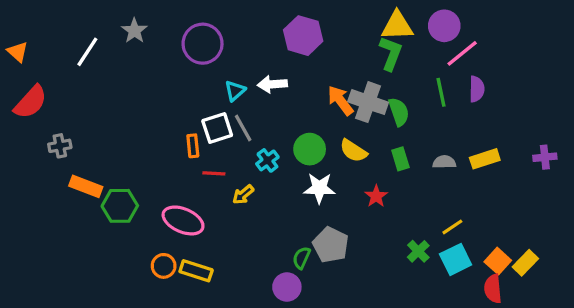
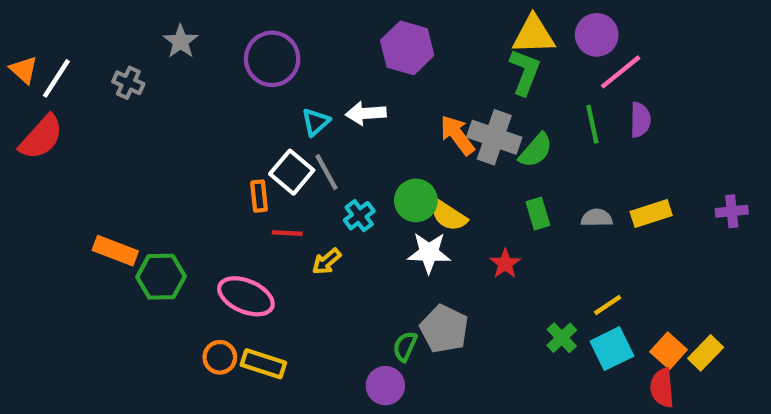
white line: (87, 52) -> (56, 78), moved
green semicircle: (399, 112) -> (536, 150), turned 60
white square: (217, 128) -> (292, 172), turned -32
gray cross: (60, 146) -> (128, 83), moved, turned 35
yellow semicircle: (353, 151) -> (449, 216), moved

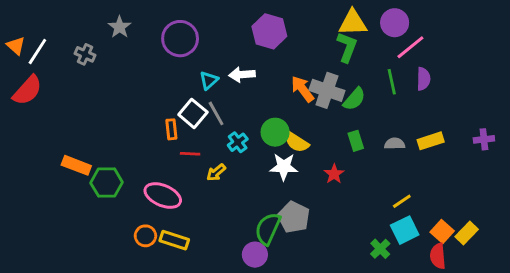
green cross: (562, 338) -> (380, 249), moved
green semicircle: (405, 346) -> (268, 229), size x1.6

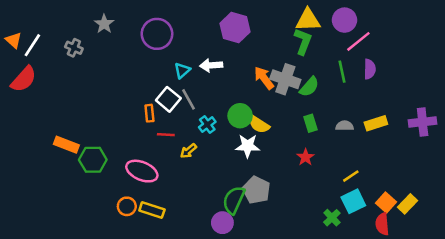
purple cross: (484, 139) -> (423, 122), size x1.5
red star: (334, 174) -> (305, 157), moved

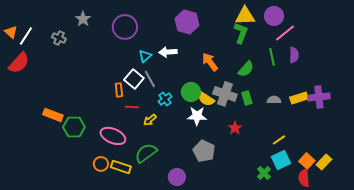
gray cross: (285, 79) -> (225, 94), moved
purple cross: (423, 122) -> (319, 97), moved
red star: (305, 157) -> (235, 128), moved
green semicircle: (234, 200) -> (146, 153), moved, turned 30

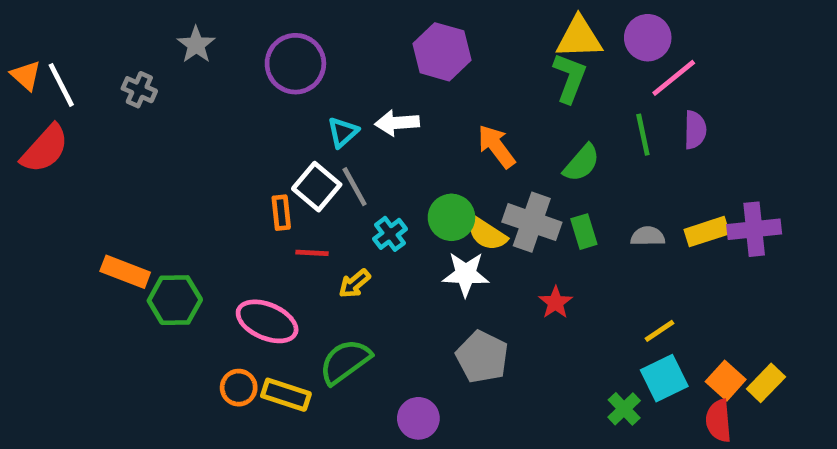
white line: (26, 36) -> (61, 85), turned -60

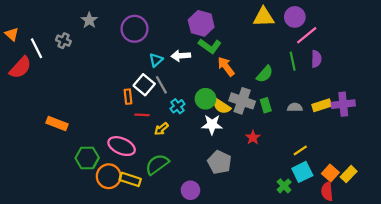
green L-shape: (570, 78) -> (210, 46), moved, turned 105
white line: (61, 85) -> (37, 48), moved
green hexagon: (175, 300) -> (87, 158), moved
orange circle: (239, 388) -> (109, 176), size x1.5

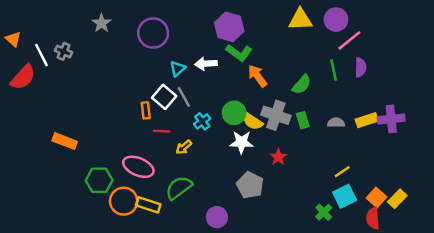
gray cross: (63, 41) -> (64, 51), moved
red star: (253, 137) -> (278, 157), moved

